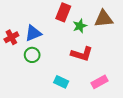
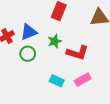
green star: (80, 26) -> (55, 41), moved
pink rectangle: (99, 82) -> (83, 80), moved

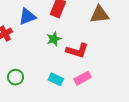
blue triangle: (29, 32) -> (27, 17), moved
green circle: (28, 54) -> (16, 77), moved

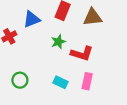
brown triangle: (99, 14) -> (93, 17), moved
pink rectangle: (82, 78) -> (87, 81), turned -49

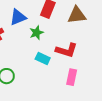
green star: (58, 42) -> (36, 33), moved
cyan rectangle: (60, 82) -> (43, 58), moved

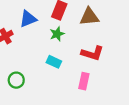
green star: (36, 33) -> (57, 34), moved
red L-shape: (66, 50) -> (92, 53), moved

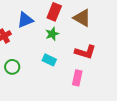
brown triangle: (89, 17) -> (82, 18), turned 36
green circle: (16, 80) -> (12, 67), moved

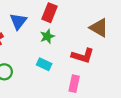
brown triangle: (82, 18) -> (99, 28), moved
blue triangle: (25, 20) -> (18, 21), turned -30

